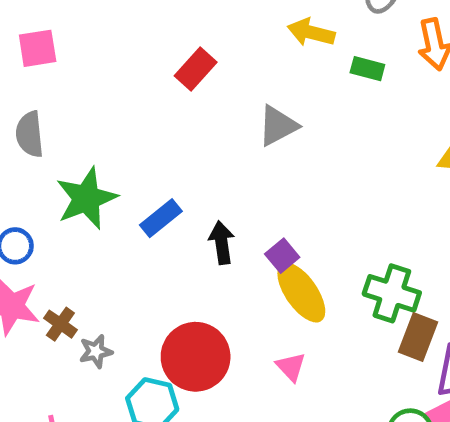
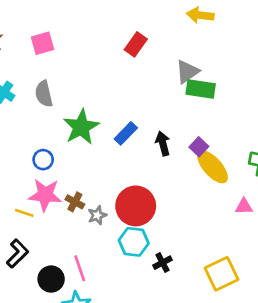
green rectangle: (367, 69) -> (201, 89), moved, size x1.5
red circle: (196, 357) -> (136, 206), moved
pink triangle: (291, 367) -> (244, 206), moved, turned -42

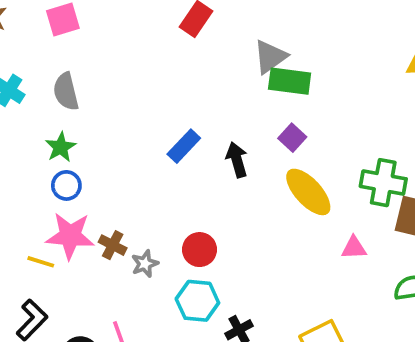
green star: (81, 127) -> (61, 147), moved, size x0.6
purple square: (199, 147) -> (292, 138), moved
red circle: (136, 206) -> (200, 250), size x0.6

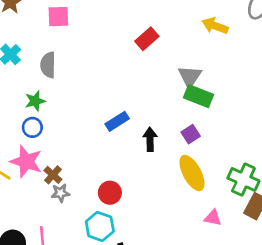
gray triangle: (270, 57) -> (190, 77), turned -35
gray star: (145, 264) -> (60, 193), moved

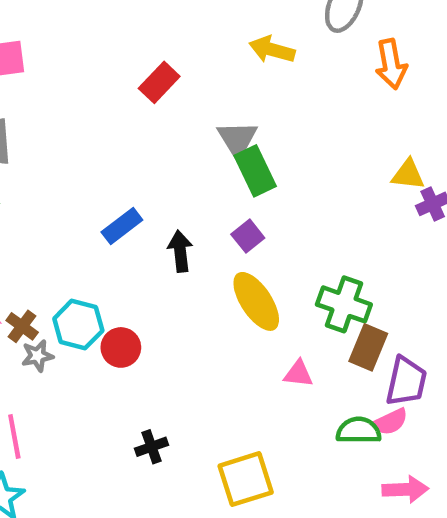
green rectangle: (198, 96) -> (255, 171), turned 48
cyan hexagon: (100, 226) -> (78, 325), moved

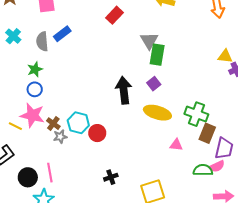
green rectangle: (255, 171) -> (157, 55), turned 35
blue rectangle: (122, 226) -> (62, 34), moved
black arrow: (180, 251) -> (124, 90), size x1.5
yellow ellipse: (256, 301) -> (157, 113), turned -40

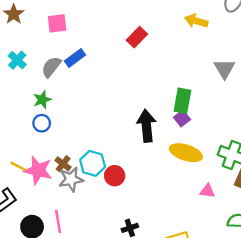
gray semicircle: (42, 41) -> (51, 67), turned 42
gray triangle: (149, 41) -> (224, 69), moved
green rectangle: (157, 55) -> (182, 101), moved
pink star: (32, 115) -> (38, 170), moved
gray star: (60, 137) -> (71, 179), size x1.5

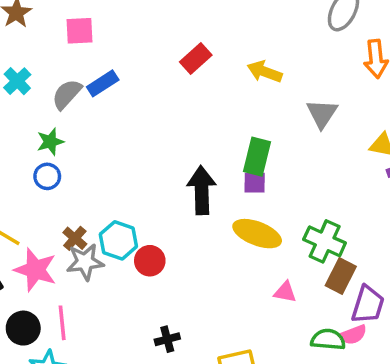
yellow arrow: (196, 21) -> (265, 72), moved
purple square: (182, 118) -> (255, 183), turned 35
pink star: (38, 170) -> (35, 270), moved

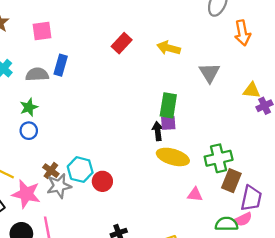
blue rectangle: (103, 83) -> (61, 65), turned -36
gray semicircle: (67, 94) -> (37, 74), turned 50
black arrow: (202, 190) -> (158, 131), moved, size x0.6
green cross: (325, 241) -> (219, 158), turned -32

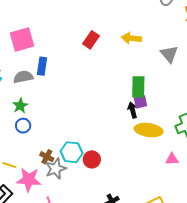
pink square: (42, 31) -> (22, 39), size x1.4

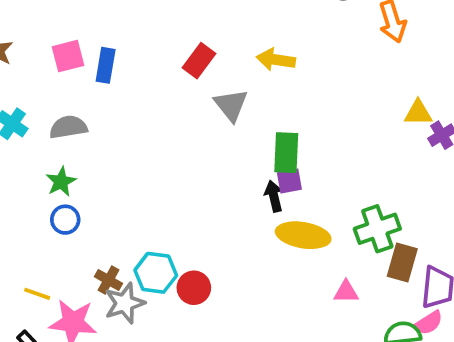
pink square: (22, 39) -> (68, 56), size x0.7
gray triangle: (169, 54) -> (231, 105), moved
blue rectangle: (42, 66) -> (106, 65), moved

